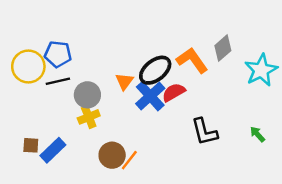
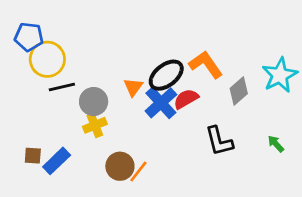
gray diamond: (223, 48) -> (239, 91), moved
blue pentagon: (58, 54) -> (29, 37), moved
yellow circle: (28, 66) -> (47, 59), moved

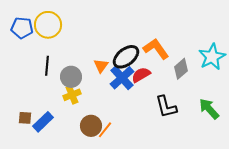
yellow circle: (47, 59) -> (48, 25), moved
black line: (62, 87) -> (47, 66), turned -72
green arrow: (276, 144) -> (209, 109), size x1.6

